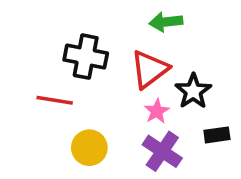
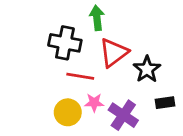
green arrow: (166, 22) -> (97, 18), moved, turned 90
red line: (55, 100) -> (80, 76), moved
pink star: (157, 111) -> (94, 103), moved, turned 30

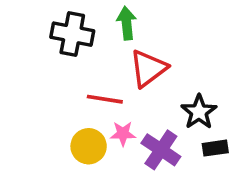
black cross: (65, 43) -> (72, 34), moved
black star: (147, 69) -> (199, 112), moved
black rectangle: (165, 103) -> (215, 148), moved

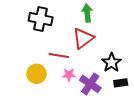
green arrow: (127, 23) -> (87, 13), moved
yellow circle: (89, 146) -> (36, 74), moved

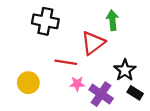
green arrow: (87, 13) -> (112, 20), moved
yellow circle: (36, 74) -> (28, 83), moved
black rectangle: (121, 83) -> (135, 93), turned 40

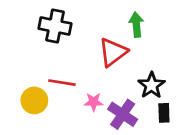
red line: (66, 62) -> (62, 83), moved
black rectangle: (135, 93) -> (164, 113), turned 56

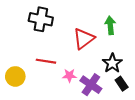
green arrow: (136, 25) -> (110, 25), moved
yellow circle: (34, 100) -> (15, 76), moved
black rectangle: (164, 113) -> (122, 84), turned -32

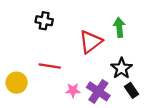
black cross: (41, 19) -> (44, 21), size x0.7
pink star: (69, 75) -> (73, 90), moved

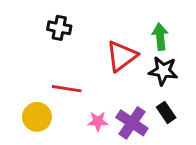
black star: (122, 68) -> (163, 71), moved, turned -30
yellow circle: (17, 83) -> (37, 117), moved
black rectangle: (131, 90) -> (166, 112), moved

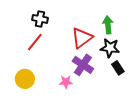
red line: (67, 89) -> (35, 42), moved, turned -60
black rectangle: (166, 112) -> (118, 68), moved
purple cross: (132, 123) -> (83, 65), moved

